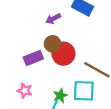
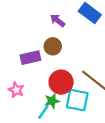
purple arrow: (53, 19) -> (58, 20), turned 56
red circle: (63, 54) -> (61, 82), moved

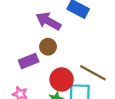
purple arrow: (58, 20) -> (48, 21), size x1.6

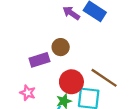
purple arrow: (48, 21) -> (71, 13), moved, size x0.7

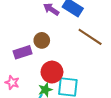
brown line: (104, 78) -> (90, 37), moved

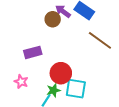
brown circle: (42, 40) -> (53, 19), moved

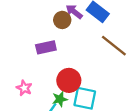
purple rectangle: (33, 52) -> (46, 47), moved

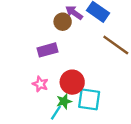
pink star: (24, 88) -> (40, 84), moved

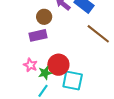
brown circle: (63, 22) -> (44, 17), moved
green star: (64, 101) -> (45, 73), moved

